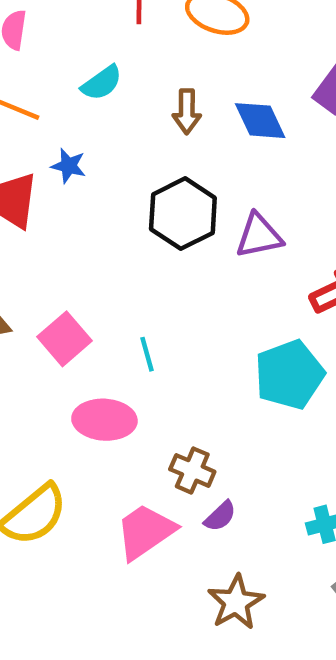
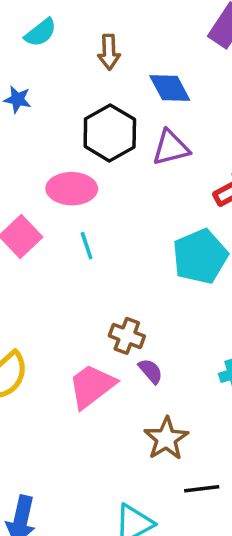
blue diamond: (260, 121) -> (170, 88), moved
pink ellipse: (104, 420) -> (72, 189), moved
purple semicircle: (220, 516) -> (151, 371), turned -84

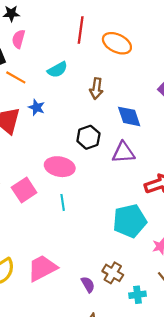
black hexagon: (110, 133) -> (88, 137), size x0.7
brown cross: (127, 336) -> (113, 273), moved
pink trapezoid: (92, 386) -> (42, 268), moved

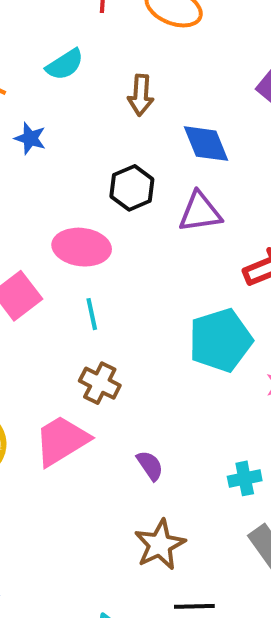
brown cross: (113, 273) -> (100, 383), moved

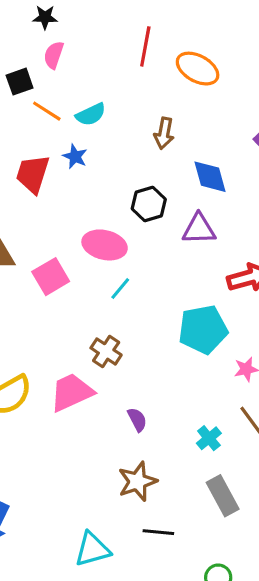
cyan semicircle: (65, 65) -> (91, 114), moved
cyan line: (92, 314) -> (120, 289), moved, turned 45
cyan cross: (245, 478) -> (209, 438), turned -35

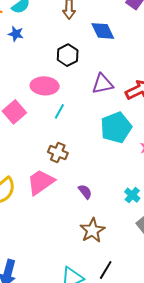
purple triangle: (199, 229) -> (103, 84), moved
black line: (158, 532) -> (106, 270), moved, turned -54

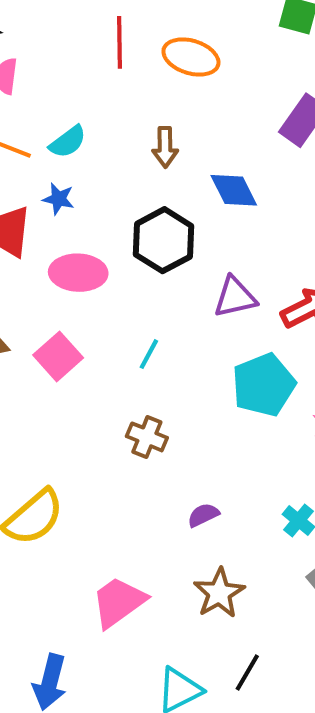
black hexagon: (68, 55) -> (164, 240), size x1.4
pink ellipse: (45, 86) -> (78, 273), moved
pink trapezoid: (41, 182) -> (119, 602), moved
purple semicircle: (85, 192) -> (203, 515), turned -77

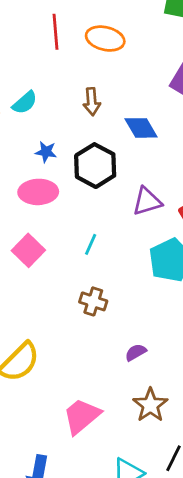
blue star: (58, 199) -> (46, 152), moved

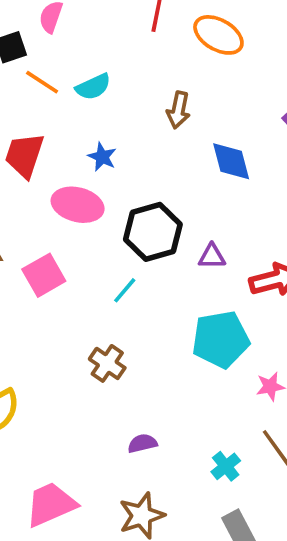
black hexagon: (95, 166) -> (153, 232), moved
purple triangle: (147, 201) -> (212, 256), size x0.7

